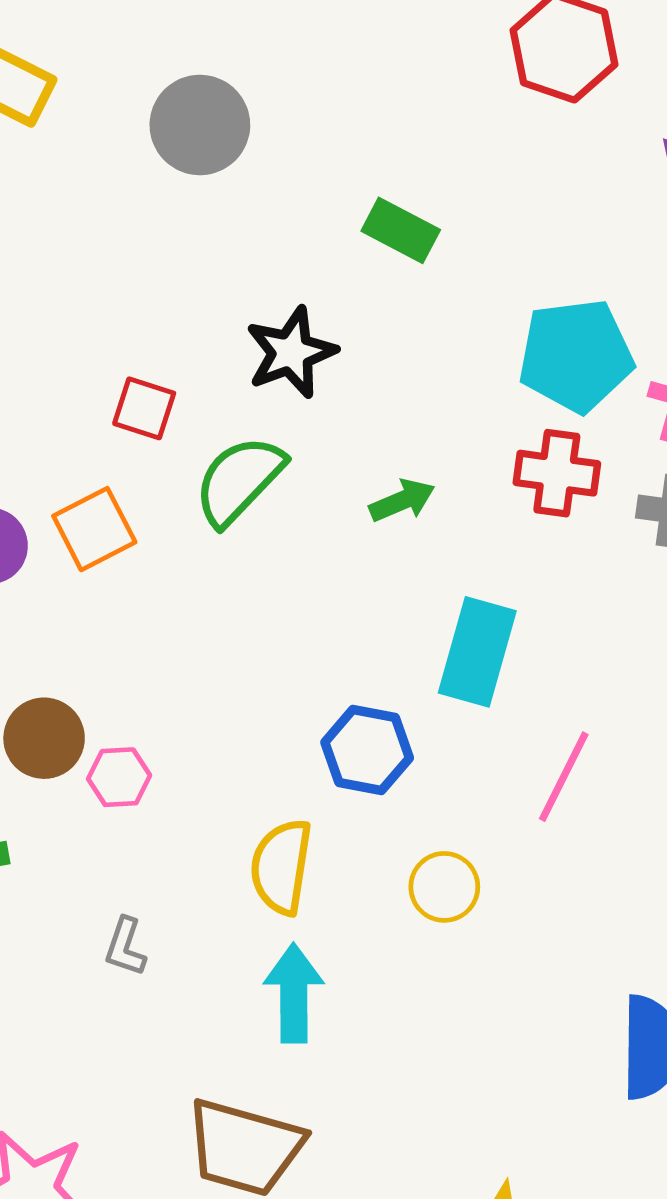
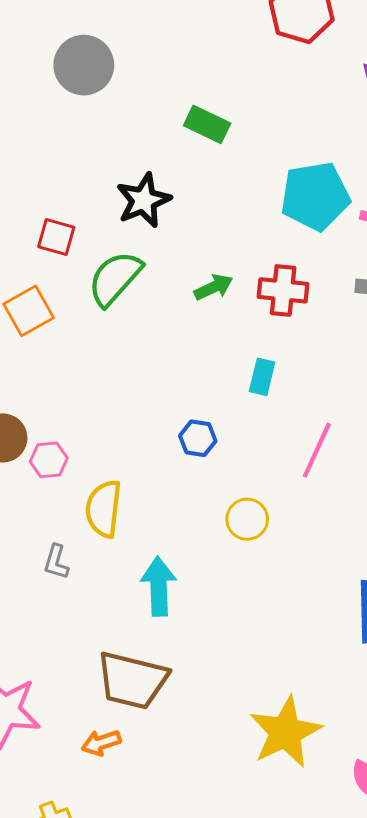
red cross: (557, 473) -> (283, 290), moved
cyan rectangle: (477, 652) -> (262, 377), size x0.6
blue hexagon: (367, 750) -> (198, 438), size x0.7
yellow semicircle: (281, 867) -> (104, 509), moved

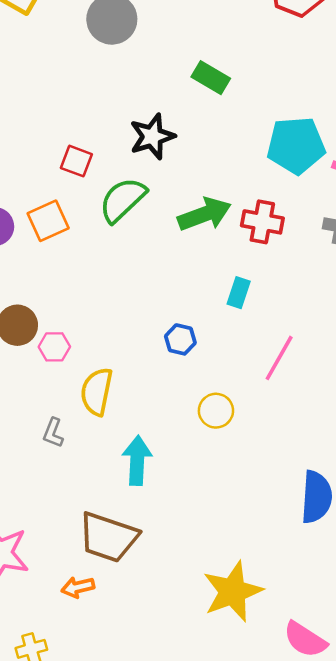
green arrow: (214, 287) -> (204, 214), size x1.6

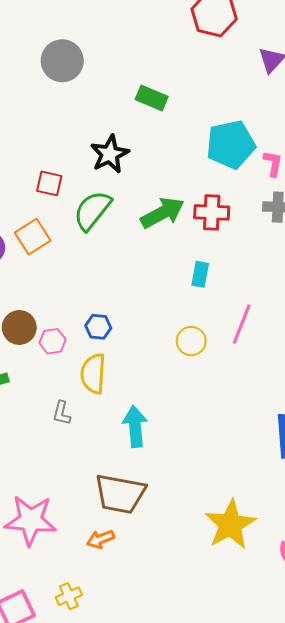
blue hexagon: (180, 339) -> (98, 327), moved
yellow circle: (216, 411) -> (191, 341), moved

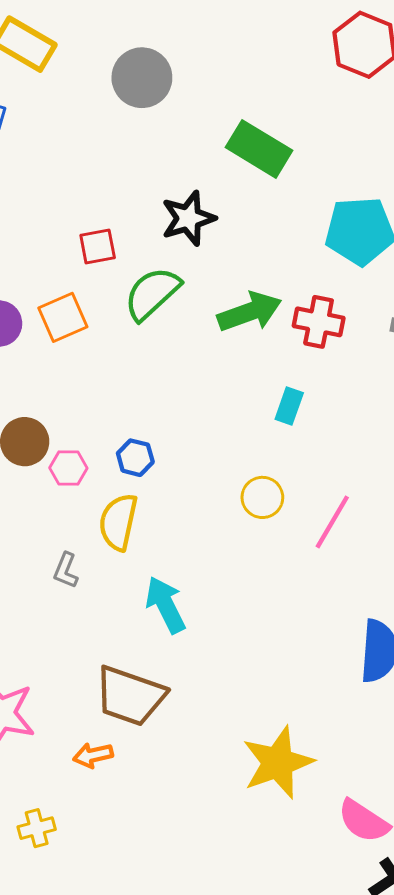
green rectangle: (152, 98) -> (259, 149), size x1.4
red square: (49, 183) -> (98, 247), turned -32
pink line: (242, 324) -> (332, 522), moved
cyan arrow: (135, 426) -> (166, 605), turned -30

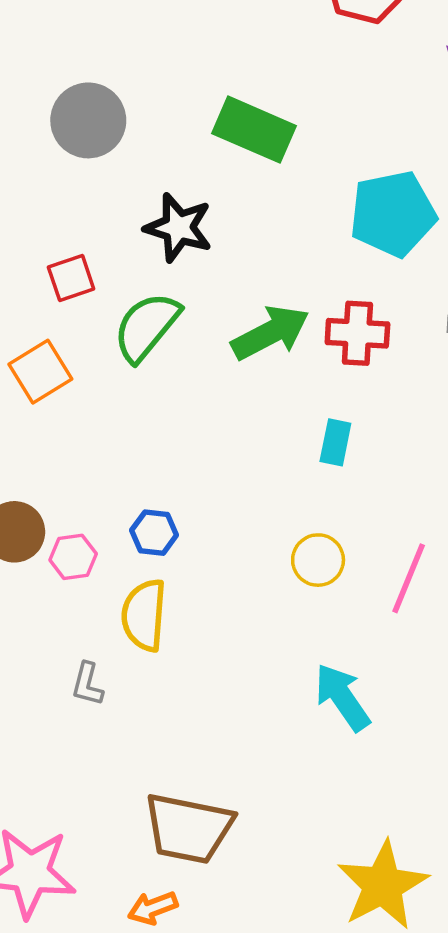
gray circle: (142, 78) -> (88, 120), moved
black star: (188, 218) -> (179, 228), turned -30
cyan arrow: (166, 605) -> (342, 697), moved

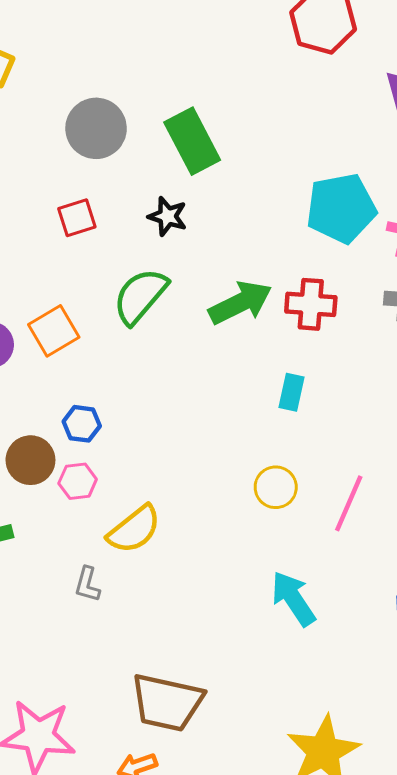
green rectangle: (254, 130) -> (192, 141), moved, turned 38
black star: (179, 228) -> (168, 216), size x0.7
red square: (71, 278) -> (77, 218), moved
blue hexagon: (154, 533) -> (82, 424), moved
yellow semicircle: (144, 615) -> (134, 529), turned -134

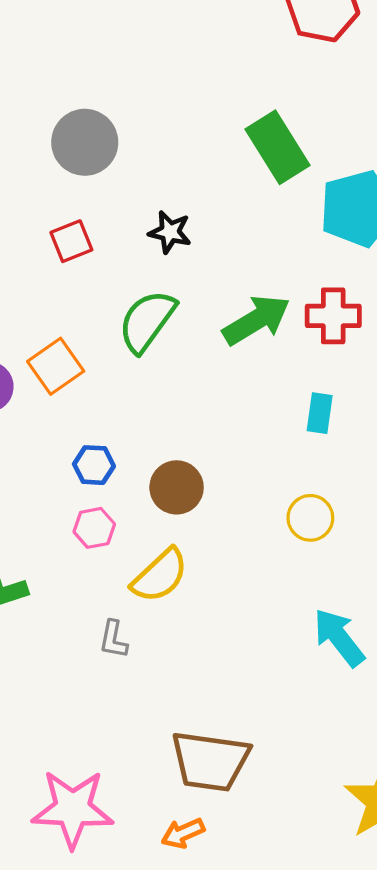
green rectangle: (192, 141) -> (277, 147), moved
brown circle: (30, 460) -> (177, 487), moved

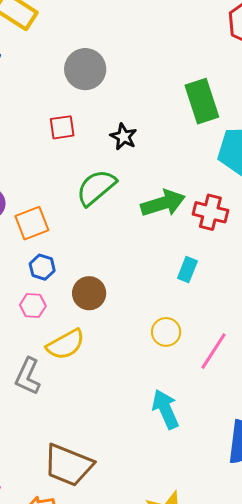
orange square: (56, 366) -> (32, 223), moved
gray L-shape: (113, 639) -> (28, 376), size x1.5

